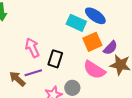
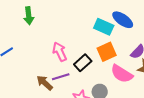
orange square: (92, 42) -> (107, 52), moved
black rectangle: (55, 59) -> (83, 63), turned 30

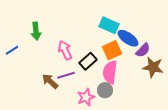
green arrow: (29, 16) -> (36, 31), moved
blue ellipse: (123, 20) -> (128, 38), moved
pink semicircle: (122, 74) -> (110, 72), moved, turned 65

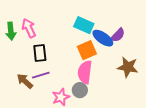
pink arrow: (65, 50) -> (29, 28), moved
purple semicircle: (143, 50) -> (118, 35), moved
black rectangle: (88, 61) -> (40, 53), moved, turned -54

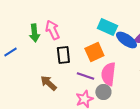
orange square: (87, 50) -> (94, 52), moved
purple line: (41, 75) -> (85, 76), moved, turned 36

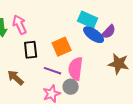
cyan rectangle: (107, 27) -> (88, 20), moved

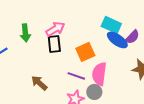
pink arrow: (20, 25) -> (55, 29), moved, turned 84
black rectangle: (31, 50) -> (54, 44), moved

